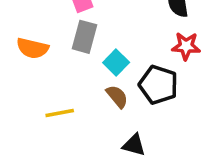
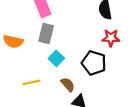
cyan square: (116, 62) -> (56, 58), moved
brown semicircle: (117, 96) -> (68, 85), moved

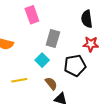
gray rectangle: (46, 33) -> (53, 39), moved
black pentagon: (94, 63) -> (75, 65), turned -30

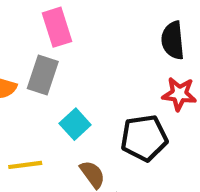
gray rectangle: (53, 39) -> (43, 75), moved

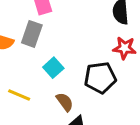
yellow line: (25, 165) -> (19, 95), turned 30

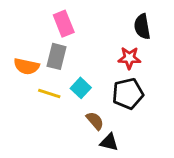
red star: (125, 48) -> (129, 58), moved
yellow line: (19, 95) -> (49, 94), moved

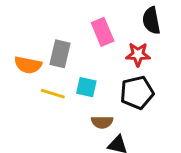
pink rectangle: (64, 24) -> (103, 32), moved
cyan square: (81, 88) -> (86, 87), turned -30
brown semicircle: (95, 121) -> (102, 122), turned 132

